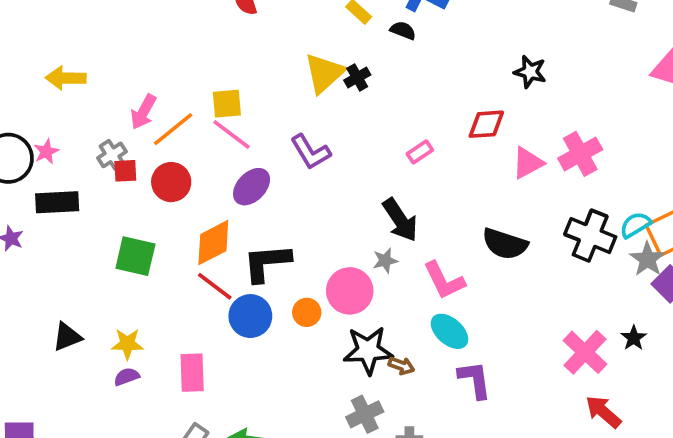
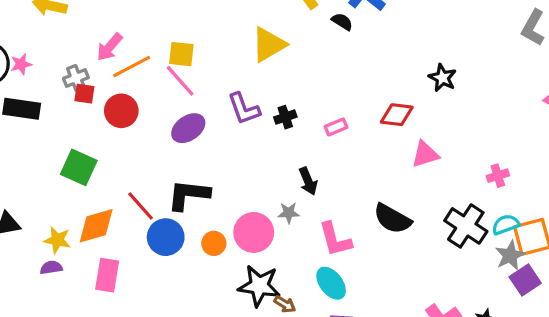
black cross: (357, 77) -> (285, 117), moved
pink cross: (580, 154) -> (498, 176), moved, size x0.6
black arrow: (400, 220) -> (308, 181), size x0.7
orange diamond: (213, 243) -> (96, 226), moved

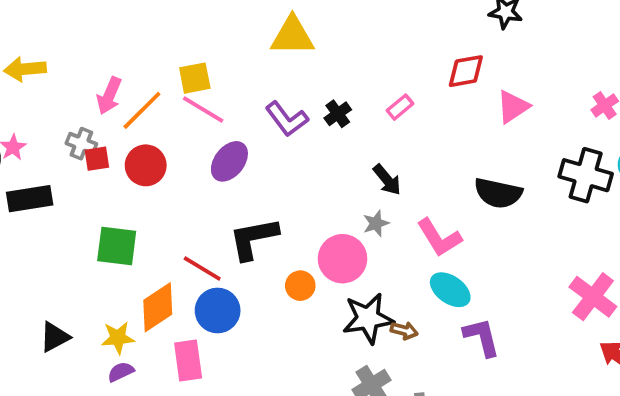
yellow triangle: (269, 45) -> (292, 36), turned 48
gray cross: (76, 78) -> (81, 144), turned -30
blue circle: (166, 237) -> (218, 310), moved

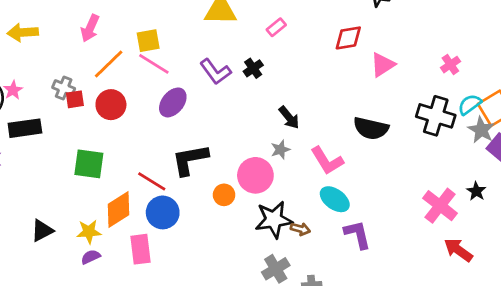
pink arrow: (109, 96) -> (90, 28), moved
pink rectangle: (400, 107) -> (276, 27), moved

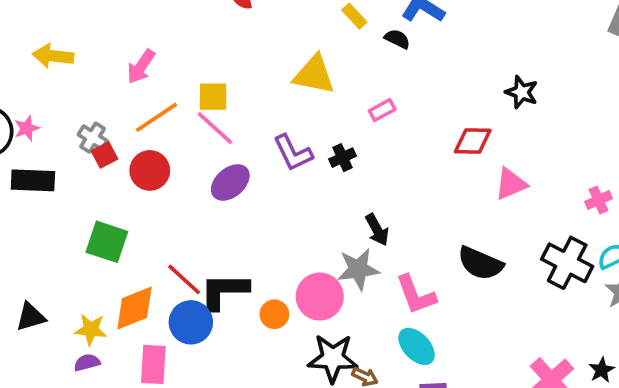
red square: (75, 99) -> (105, 155), turned -30
gray star: (280, 150) -> (358, 269), size x1.6
black L-shape: (190, 160) -> (224, 291), moved

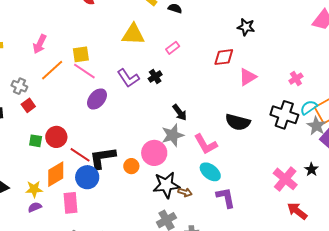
red square: (105, 155) -> (28, 105), moved
red circle: (150, 170) -> (56, 137), moved
green square: (107, 242) -> (36, 141), size x0.6

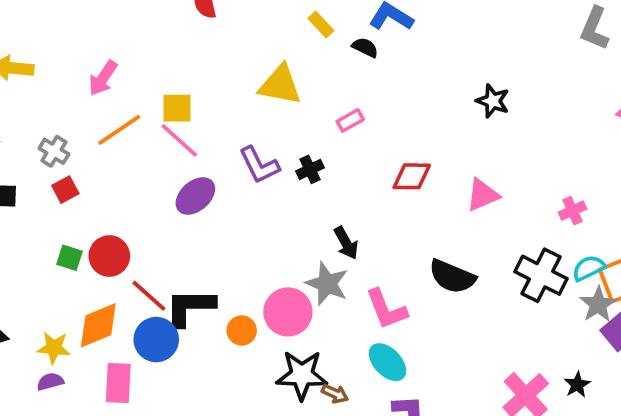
red diamond: (224, 57) -> (412, 176), moved
gray star: (173, 135) -> (327, 284), turned 30

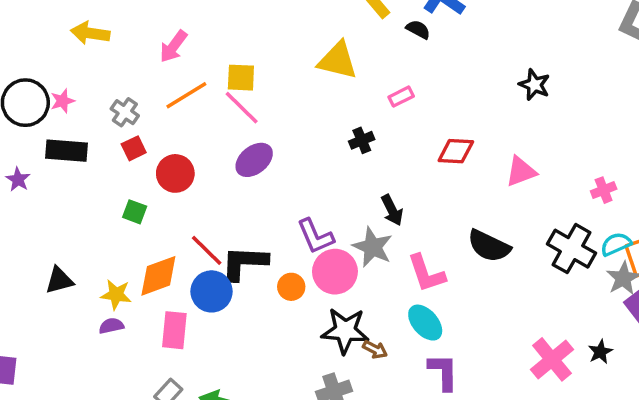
purple L-shape: (259, 165) -> (315, 236), moved
red circle: (109, 256) -> (175, 173), moved

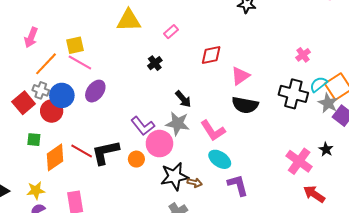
gray cross: (125, 112) -> (41, 90), moved
red square: (134, 148) -> (24, 103), size x1.5
pink triangle: (521, 171) -> (240, 76), moved
orange diamond: (158, 276) -> (55, 157), moved
blue circle: (212, 291) -> (62, 95), moved

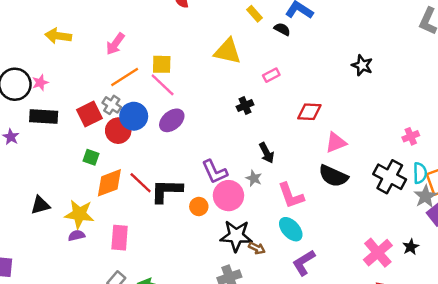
cyan semicircle: (319, 84) -> (420, 173), turned 114
gray star: (178, 123) -> (254, 178), size x0.6
purple L-shape: (238, 185) -> (304, 263), turned -120
yellow star: (36, 190) -> (79, 214), size x1.4

